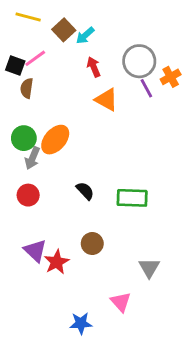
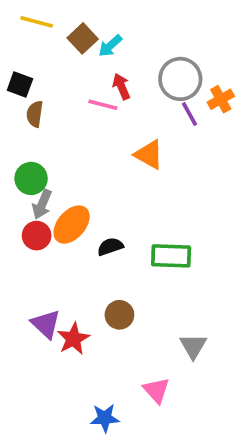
pink line: (35, 58) -> (103, 105), moved, turned 50
orange triangle: (106, 100) -> (149, 155), moved
orange ellipse: (55, 140) -> (72, 225), moved
black semicircle: (85, 191) -> (110, 247), turned -66
red circle: (28, 195) -> (37, 236), moved

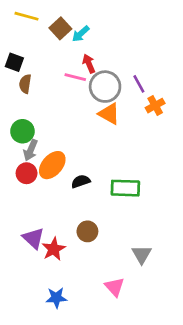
gray circle: (180, 79) -> (105, 87), moved
orange cross: (221, 99) -> (155, 106), moved
blue star: (105, 418) -> (56, 298), moved

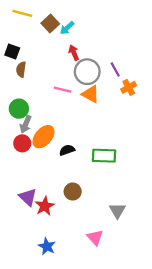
pink line: (75, 77) -> (63, 90), moved
blue star: (56, 298) -> (47, 246), turned 30

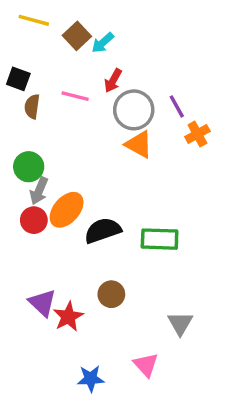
red arrow: (74, 53) -> (113, 81), turned -128
pink line: (63, 90) -> (75, 96), moved
black semicircle: (67, 150) -> (103, 230), size x1.5
blue star: (47, 246) -> (91, 379), moved, turned -30

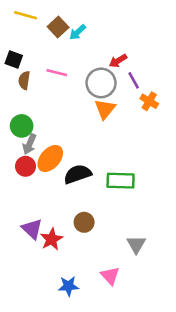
red arrow: (113, 81) -> (118, 61), moved, turned 30
orange cross: (197, 134) -> (149, 101), turned -30
orange triangle: (139, 144) -> (105, 109), turned 40

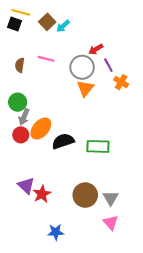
black square: (14, 60) -> (14, 24), moved
brown circle: (84, 222) -> (85, 195), moved, size x1.5
pink triangle: (110, 276) -> (111, 223), moved

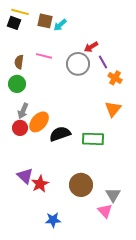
brown square: (47, 22) -> (45, 21), turned -35
orange triangle: (85, 88) -> (113, 109), moved
green circle: (18, 102) -> (17, 84), moved
gray triangle: (111, 198) -> (113, 195), moved

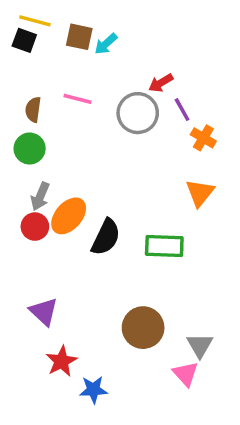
black semicircle: (60, 134) -> (106, 237), turned 135
red star: (40, 184) -> (61, 361), moved

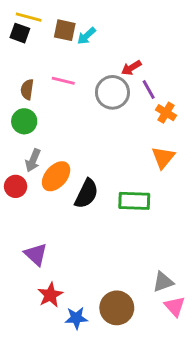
red circle: (35, 227) -> (16, 186), moved
brown circle: (143, 328) -> (117, 308), moved
gray triangle: (200, 345) -> (163, 282), turned 40
pink triangle: (186, 374) -> (175, 306), moved

